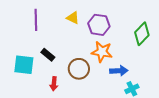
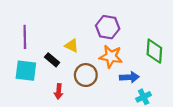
yellow triangle: (73, 18) -> (72, 46), moved
purple line: (36, 20) -> (25, 37), moved
green diamond: (142, 34) -> (154, 51), moved, turned -40

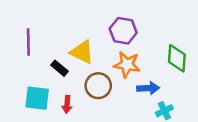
yellow triangle: (72, 46) -> (82, 52), size x1.5
cyan square: (26, 71) -> (37, 98), moved

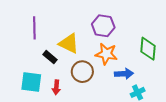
purple line: (28, 42) -> (34, 28), moved

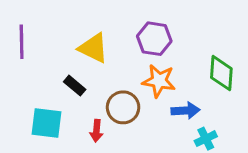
purple line: (34, 28) -> (22, 42), moved
yellow triangle: (69, 43) -> (93, 48), moved
red arrow: (56, 87) -> (96, 131), moved

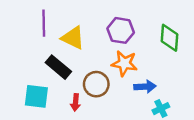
purple line: (22, 42) -> (44, 23), moved
green diamond: (221, 73) -> (169, 38), moved
black rectangle: (75, 86) -> (58, 67), size x1.5

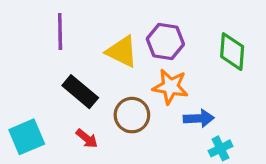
yellow triangle: (73, 38) -> (122, 52), moved
cyan square: (36, 96) -> (27, 137), moved, turned -30
red arrow: (75, 102) -> (87, 138), moved, turned -56

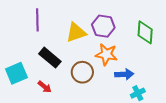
yellow triangle: (122, 52) -> (76, 32), turned -45
cyan square: (27, 137) -> (16, 73), moved
red arrow: (87, 138) -> (45, 87), moved

